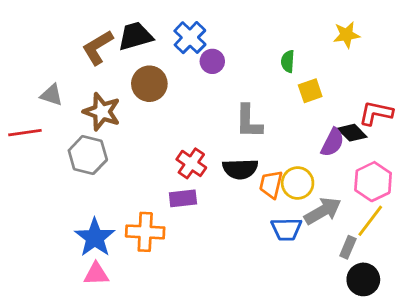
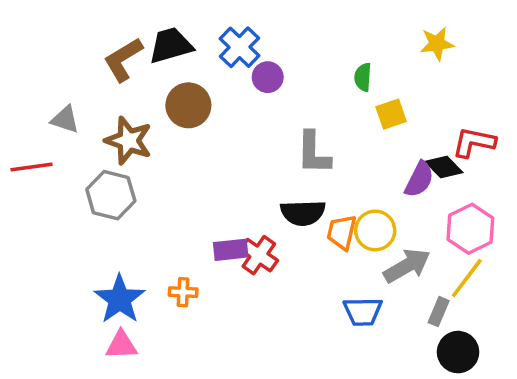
red cross: (191, 163) -> (259, 255), moved
blue trapezoid: (286, 229) -> (363, 312), moved
orange cross: (145, 232) -> (183, 292), size x0.6

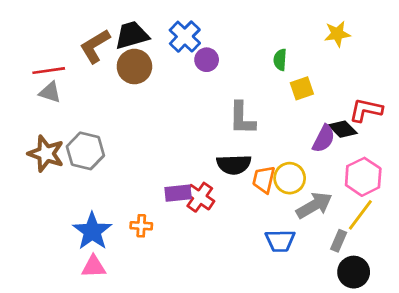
brown circle: (188, 105) -> (134, 67), moved
brown star: (128, 141) -> (46, 154), moved
red line: (32, 167) -> (49, 71), moved

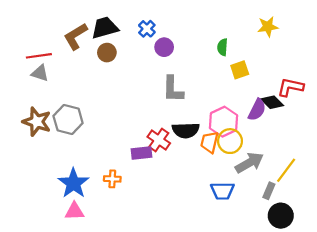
blue cross: (185, 37) -> (147, 29), size x0.7
brown circle: (134, 67) -> (107, 53), size x0.7
gray L-shape: (242, 118) -> (173, 89), moved
pink hexagon: (363, 177) -> (224, 122), moved
red cross: (200, 197) -> (159, 140), moved

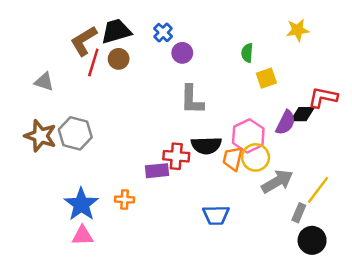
red line: (39, 56) -> (93, 62), moved, turned -65
black diamond: (272, 102) -> (302, 114), turned -45
red cross: (159, 140) -> (176, 156), turned -30
blue trapezoid: (222, 191) -> (216, 215), moved

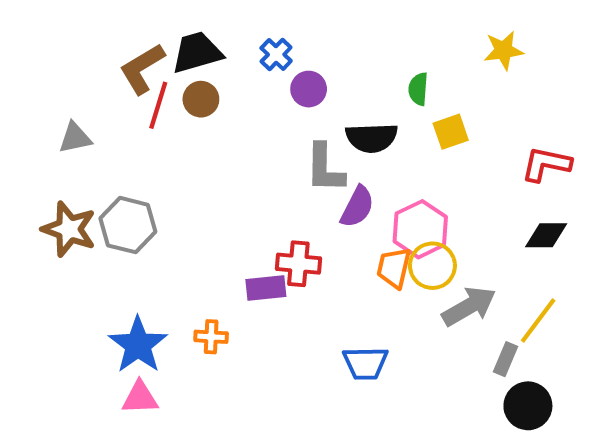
gray triangle: (44, 82) -> (75, 138), turned -30
black diamond: (302, 114) -> (546, 235), moved
purple semicircle: (286, 123) -> (357, 207), moved
black semicircle: (206, 145) -> (372, 138), moved

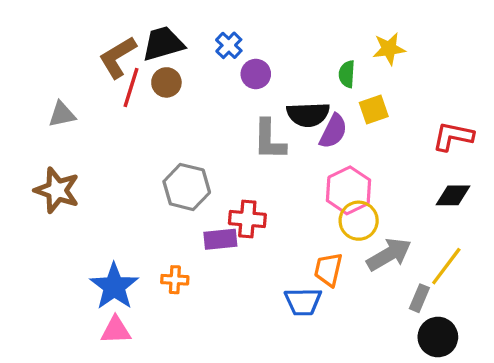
yellow star: (504, 50) -> (389, 49), moved
purple semicircle: (357, 207) -> (333, 131), moved
gray hexagon: (128, 225) -> (187, 187), moved
orange trapezoid: (394, 268) -> (328, 270), moved

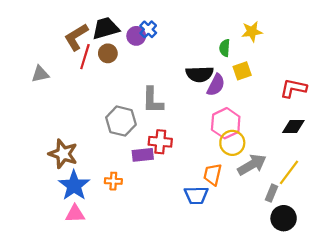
purple circle: (256, 74) -> (136, 36), moved
gray L-shape: (269, 140) -> (153, 100), moved
brown star: (57, 190) -> (63, 154), moved

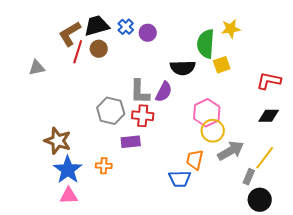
blue cross: (148, 29) -> (126, 27), moved
purple circle: (136, 36) -> (148, 33), moved
green semicircle: (225, 48) -> (206, 44), size x1.8
purple semicircle: (216, 85) -> (164, 92), moved
red cross: (160, 142) -> (143, 116), moved

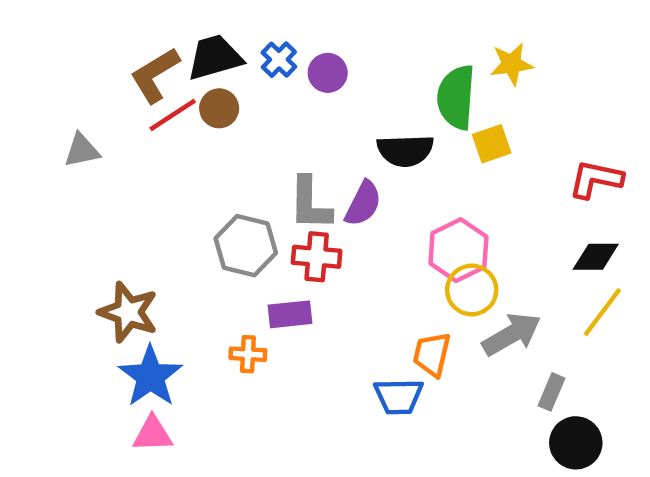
red line: (78, 52) -> (173, 115), turned 40
yellow line: (265, 158) -> (602, 312), moved
orange cross: (104, 166) -> (248, 354), moved

